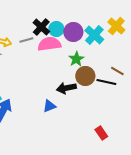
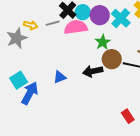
blue triangle: (49, 106) -> (60, 77), moved

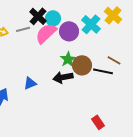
purple circle: (100, 15) -> (69, 31), moved
pink semicircle: (76, 27) -> (46, 33), turned -35
green star: (103, 42) -> (68, 59), moved

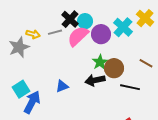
black line: (103, 71) -> (130, 87), moved

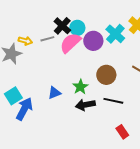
green star: (100, 62) -> (80, 87), moved
black arrow: (95, 80) -> (85, 105), moved
black line: (130, 87) -> (113, 101), moved

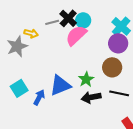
gray line: (47, 39) -> (52, 22), moved
purple circle: (93, 41) -> (118, 43), moved
blue triangle: (54, 93) -> (60, 85), size x1.6
blue arrow: (24, 109) -> (39, 97), moved, size x0.7

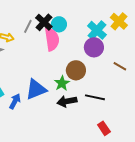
gray line: (52, 22) -> (28, 26), turned -48
pink semicircle: (76, 35) -> (52, 39), turned 125
brown circle: (112, 67) -> (76, 70), moved

